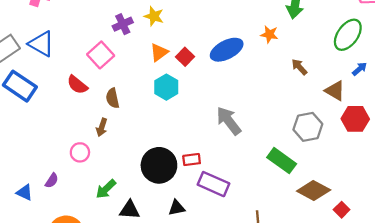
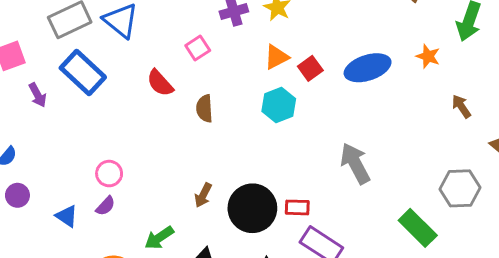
pink square: (101, 55) -> (198, 48), size x0.7
brown arrow: (102, 127) -> (203, 195), moved
pink circle: (80, 152) -> (109, 174), moved
green arrow: (106, 189) -> (159, 238), moved

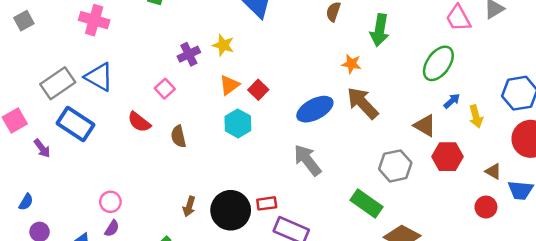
blue ellipse: (368, 68) -> (315, 109), moved
brown arrow: (461, 106) -> (363, 103), moved, size x1.8

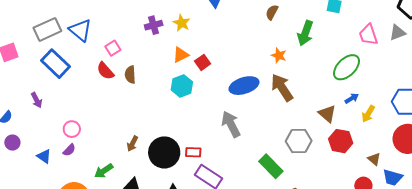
pink square: (165, 89) -> (113, 48), moved
yellow arrow: (476, 116) -> (368, 114), turned 36
brown semicircle: (178, 136) -> (130, 75), moved
purple arrow: (42, 148) -> (37, 100), moved

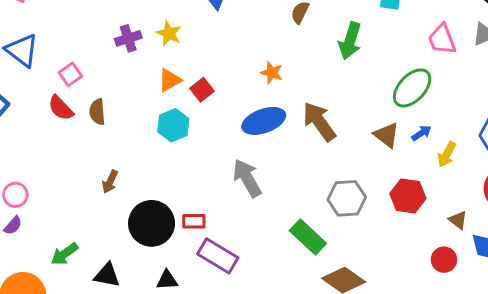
orange star: (279, 55) -> (272, 73), moved
brown triangle: (327, 114) -> (387, 135), moved
brown arrow: (132, 144) -> (110, 182), moved

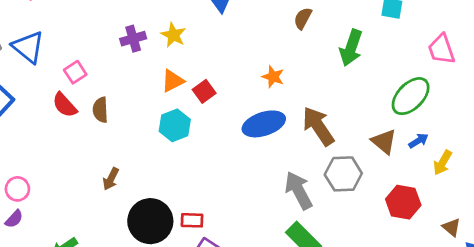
gray arrow: (247, 178) -> (299, 190), moved
gray hexagon: (347, 198) -> (343, 174), moved

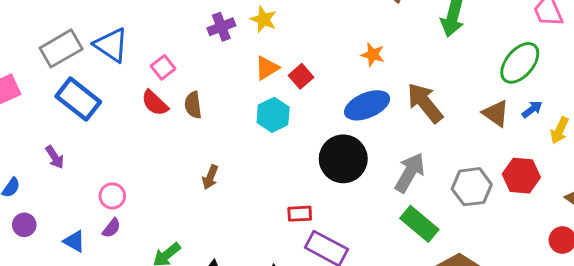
gray hexagon: (343, 174) -> (472, 187), moved
gray arrow: (299, 190) -> (410, 173), turned 63
black circle: (150, 221) -> (343, 159), moved

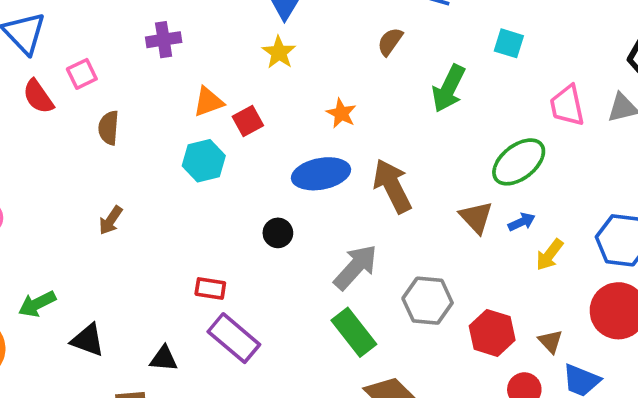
yellow star: (264, 19) -> (279, 52), moved
red semicircle: (155, 103) -> (38, 97), moved
black circle: (343, 159) -> (278, 233), size x0.5
red hexagon: (521, 176) -> (492, 333), moved

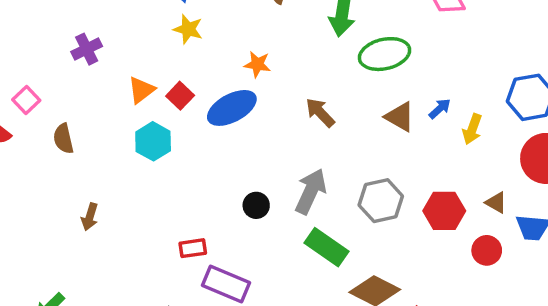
green ellipse: (519, 162) -> (385, 54), moved, turned 42
blue ellipse: (321, 174) -> (232, 108), moved
brown arrow: (392, 186) -> (320, 113), size x0.7
black circle: (278, 233) -> (256, 205), moved

